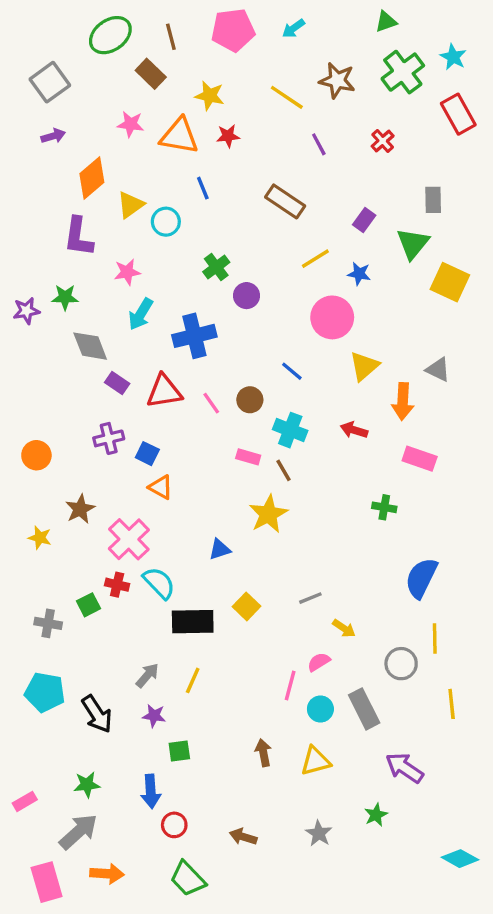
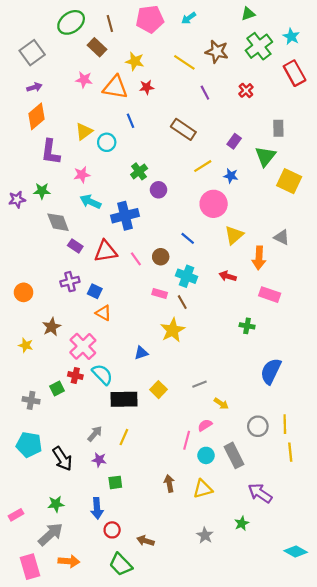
orange diamond: (92, 178) -> (36, 116), moved
cyan arrow: (141, 314) -> (90, 202), turned 84
yellow line: (435, 638) -> (285, 424), moved
brown arrow: (243, 837) -> (146, 541), moved

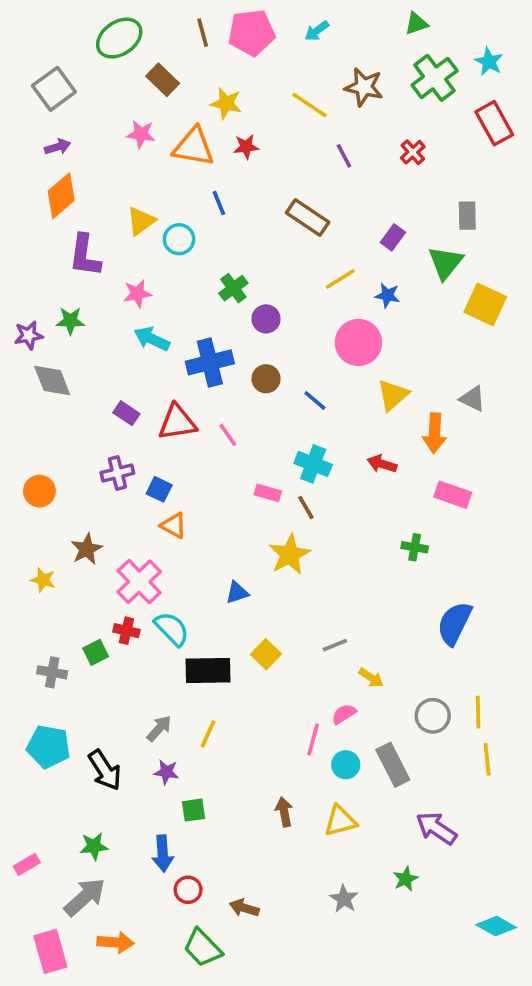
brown line: (110, 23) -> (203, 33), moved
gray diamond: (58, 222) -> (52, 381), moved
brown circle: (161, 257) -> (266, 379), moved

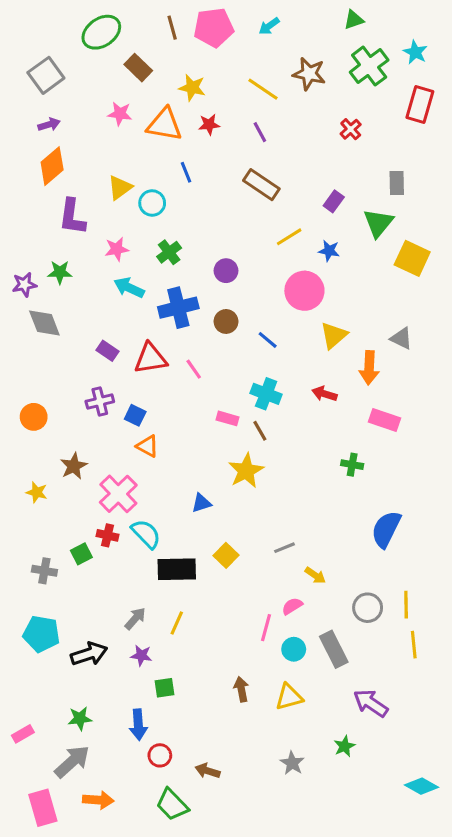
red rectangle: (494, 123) -> (420, 105), turned 45
purple line: (344, 156) -> (260, 132), moved
green cross: (233, 288) -> (169, 252), moved
black arrow: (105, 770) -> (89, 654), turned -75

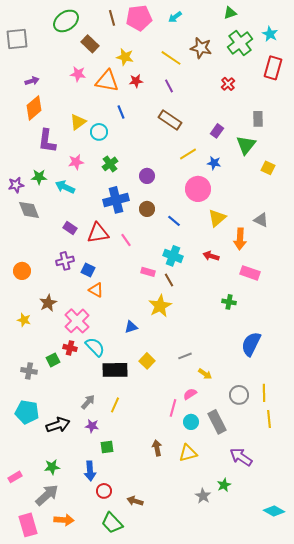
gray square: (46, 75) -> (17, 39), moved, turned 30
yellow square: (412, 258) -> (268, 168), size x0.6
cyan arrow: (129, 288) -> (65, 187), moved
gray star: (292, 763) -> (203, 496), moved

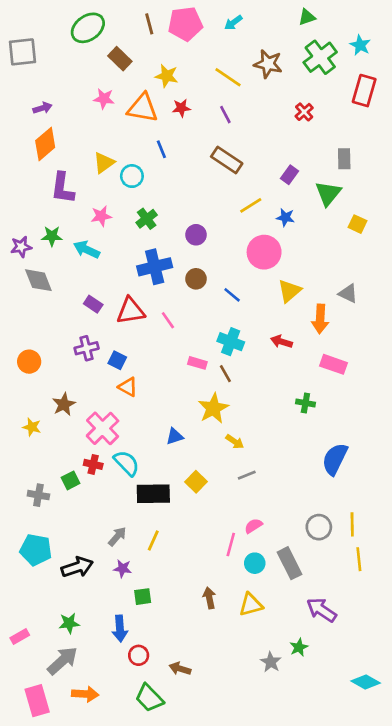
yellow arrow: (205, 374) -> (235, 442), moved

